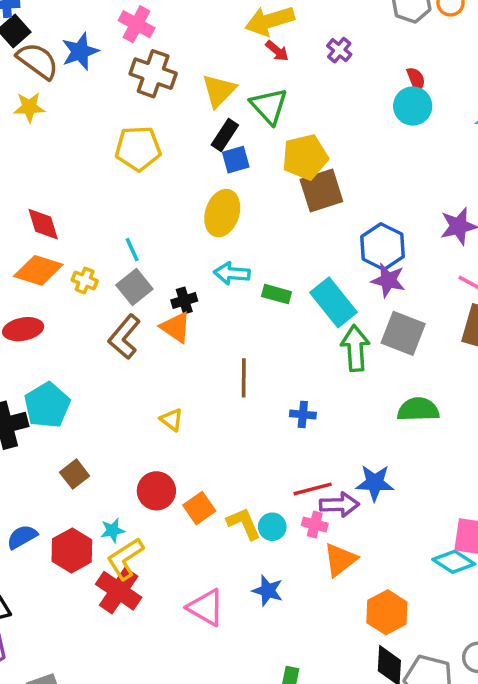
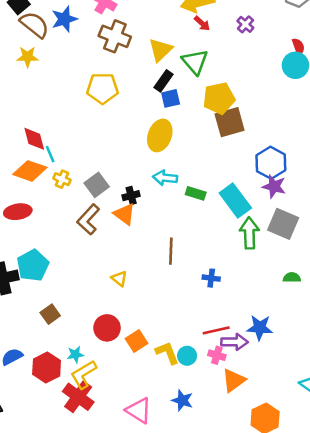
cyan line: (132, 250) -> (50, 154), moved
green semicircle: (418, 410) -> (292, 277), size x0.6

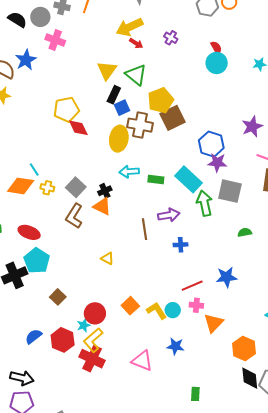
brown cross: (115, 36) -> (140, 125), moved
red diamond: (34, 139) -> (78, 128), moved
red ellipse: (18, 212) -> (29, 232), moved, turned 40
red circle: (107, 328) -> (95, 313), moved
purple arrow: (235, 342) -> (169, 215), moved

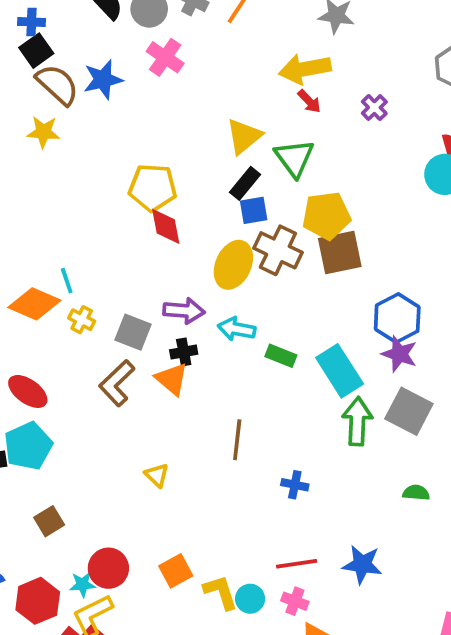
gray square: (76, 187) -> (133, 332), turned -36
purple arrow: (169, 215) -> (184, 311), moved

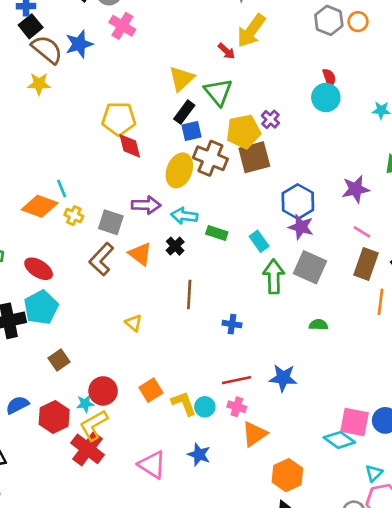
yellow arrow: (305, 69) -> (251, 31), moved, turned -40
purple cross: (374, 108) -> (270, 119), moved
black cross: (184, 352) -> (175, 246), moved, turned -30
cyan rectangle: (340, 371) -> (259, 241), size x0.6

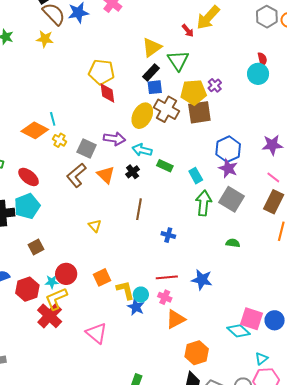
blue star: (199, 454) -> (136, 307), moved

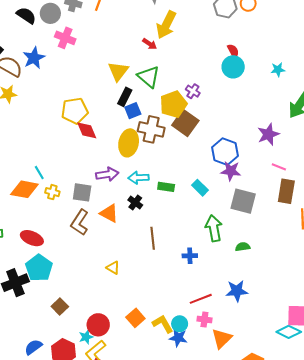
brown square: (199, 112) -> (185, 123), turned -30
green arrow: (204, 203) -> (214, 228), moved
green semicircle: (233, 243) -> (243, 247), moved

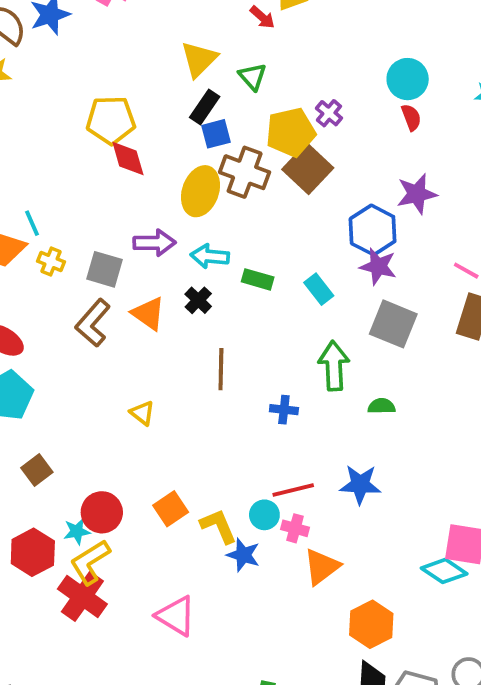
red semicircle: (233, 51) -> (411, 117), moved
green triangle: (149, 77) -> (253, 77), size x0.7
purple star: (268, 134) -> (417, 194), moved
cyan circle: (180, 324) -> (264, 515), moved

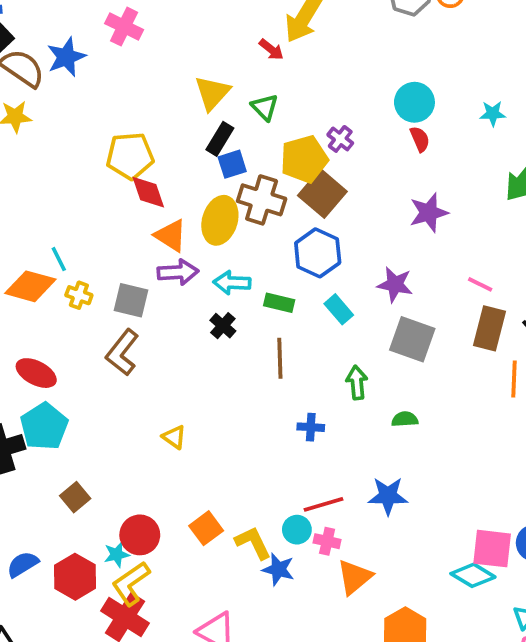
blue hexagon: (373, 230) -> (318, 253), moved
orange triangle: (148, 313) -> (171, 235), moved
green arrow: (334, 366) -> (357, 383), size x0.7
brown line: (221, 369) -> (280, 358), moved

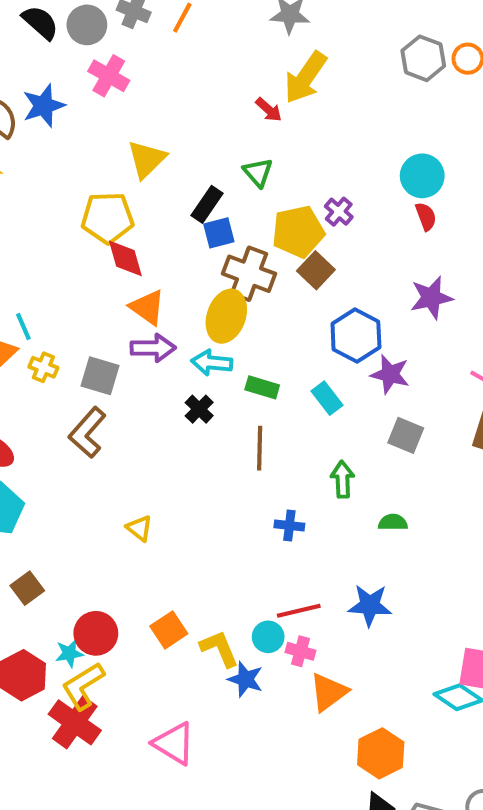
yellow triangle: (212, 93) -> (147, 159), moved
brown square: (322, 193) -> (316, 270), size x0.7
yellow ellipse: (220, 220) -> (226, 316), moved
blue hexagon: (318, 253) -> (356, 335), moved
gray square: (412, 339) -> (406, 435), size x0.7

